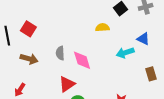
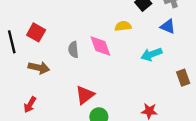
blue triangle: (143, 39) -> (168, 26), moved
gray semicircle: (60, 53) -> (73, 50), moved
pink diamond: (82, 60) -> (100, 46), moved

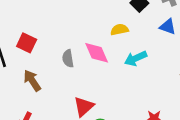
cyan arrow: (151, 54) -> (136, 58), moved
brown arrow: (39, 68) -> (32, 81), turned -132

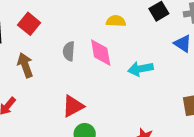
yellow semicircle: (119, 30) -> (116, 21), moved

